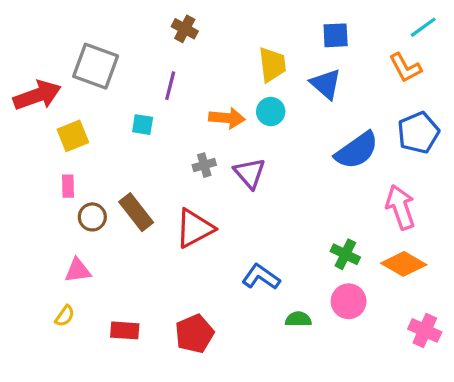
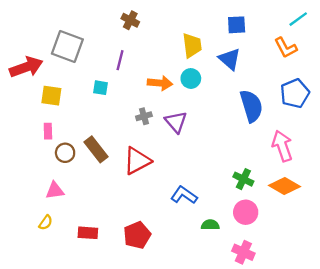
yellow square: (73, 136) -> (51, 96), turned 30
blue semicircle: (357, 150) -> (251, 106), turned -72
pink cross: (425, 330) -> (243, 252), moved

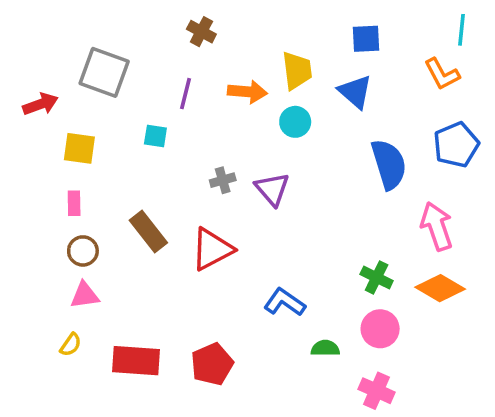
cyan line: (298, 19) -> (461, 30), turned -48
red arrow: (26, 67) -> (40, 104), size x0.7
orange arrow: (160, 83) -> (247, 92), moved
brown circle: (65, 153) -> (83, 251), moved
red rectangle: (88, 233) -> (136, 361), size x1.5

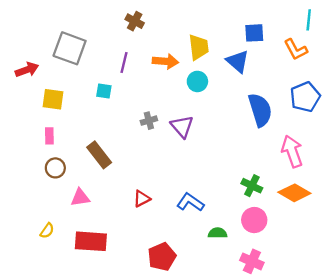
blue square: (366, 39) -> (254, 33), moved
red triangle: (212, 249) -> (142, 199), moved, size x0.6
pink triangle: (85, 295) -> (80, 198), moved
red pentagon: (212, 364) -> (162, 257), moved

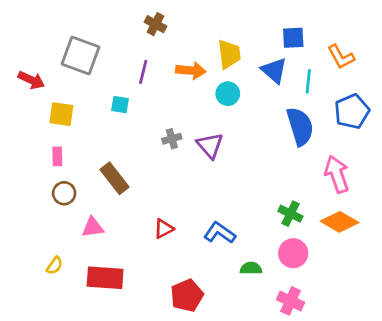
cyan line: (309, 20) -> (308, 81), moved
red arrow: (27, 70) -> (31, 80), turned 45

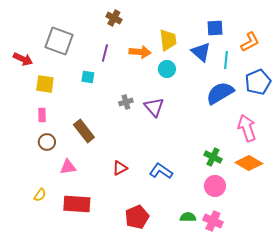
orange L-shape: (341, 57) -> (250, 42), turned -90
blue semicircle: (300, 126) -> (220, 93), turned -104
green semicircle: (251, 268) -> (188, 217), moved

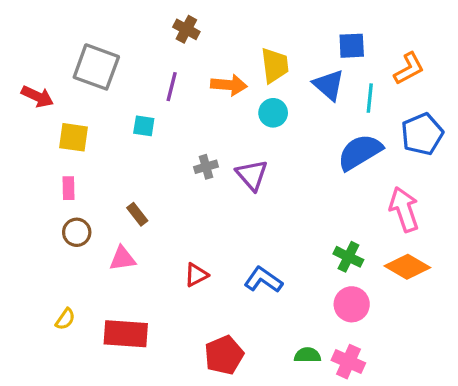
brown rectangle: (84, 131) -> (137, 214), size x0.6
pink triangle: (68, 167) -> (123, 258), moved

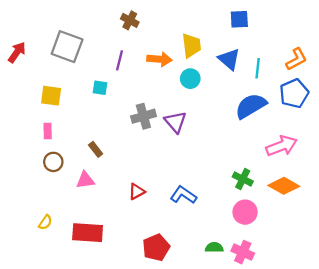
blue square: (352, 46) -> (239, 19), moved
orange L-shape: (409, 69) -> (296, 59), moved
red arrow: (37, 96) -> (17, 52), moved, turned -80
gray cross: (206, 167) -> (143, 116), size x1.5
pink arrow: (404, 209) -> (282, 146), turned 88

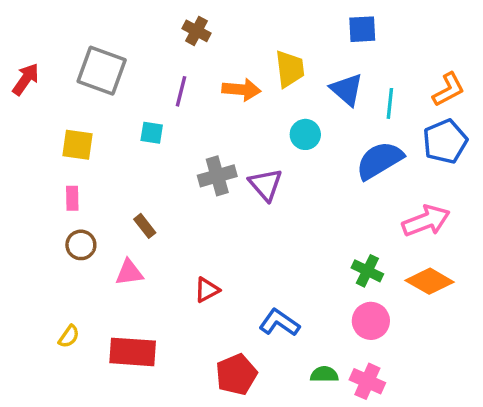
cyan circle: (190, 79) -> (305, 134), moved
blue L-shape: (183, 195) -> (279, 323), moved

